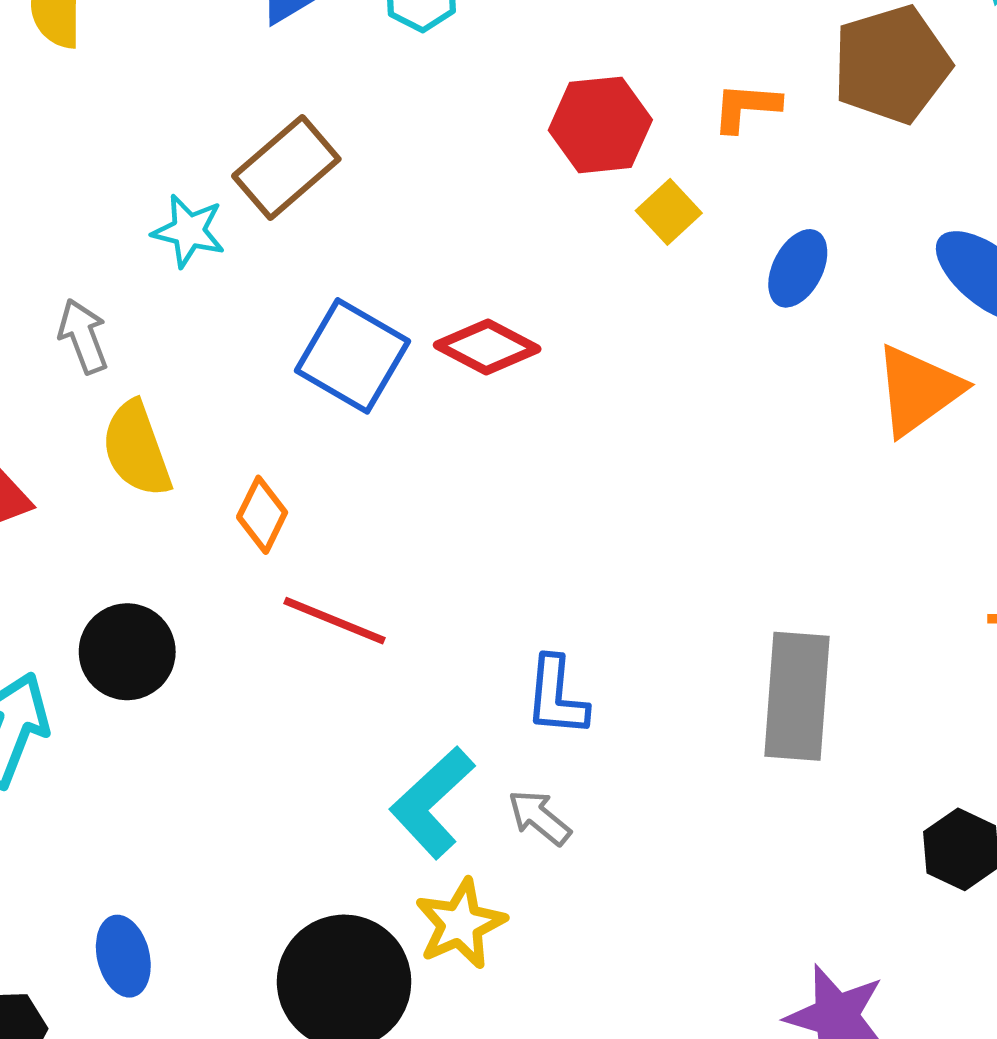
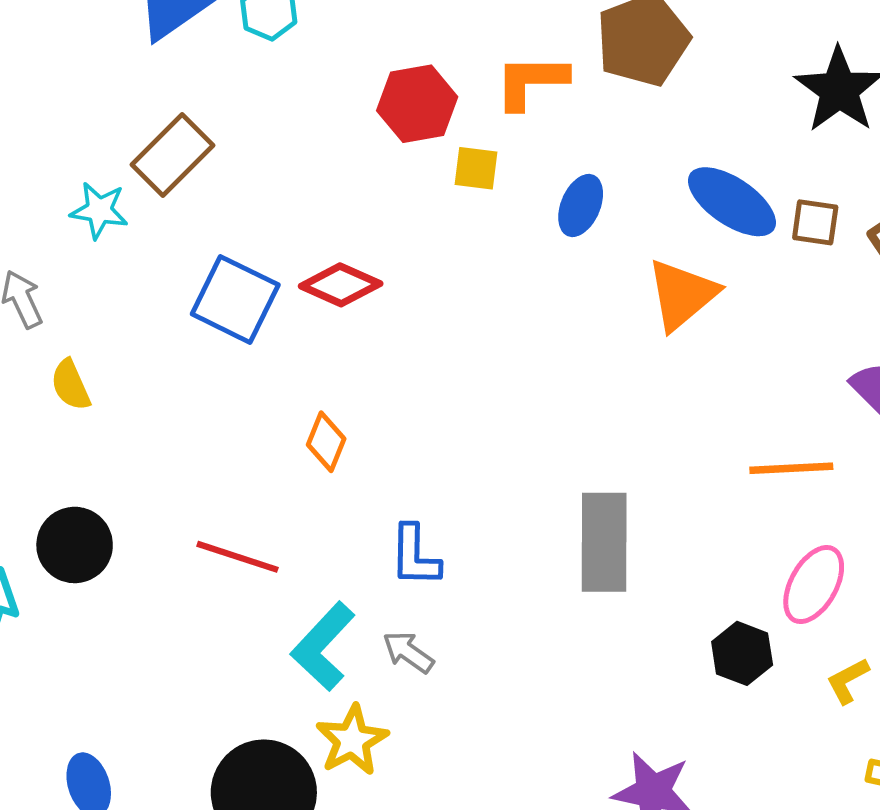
orange L-shape: (746, 107) -> (531, 82), size x1.4
yellow square: (669, 212) -> (476, 168), turned -36
yellow semicircle: (137, 449) -> (71, 385), size x0.7
orange diamond: (262, 515) -> (326, 442), moved
red line: (335, 621) -> (238, 557), moved

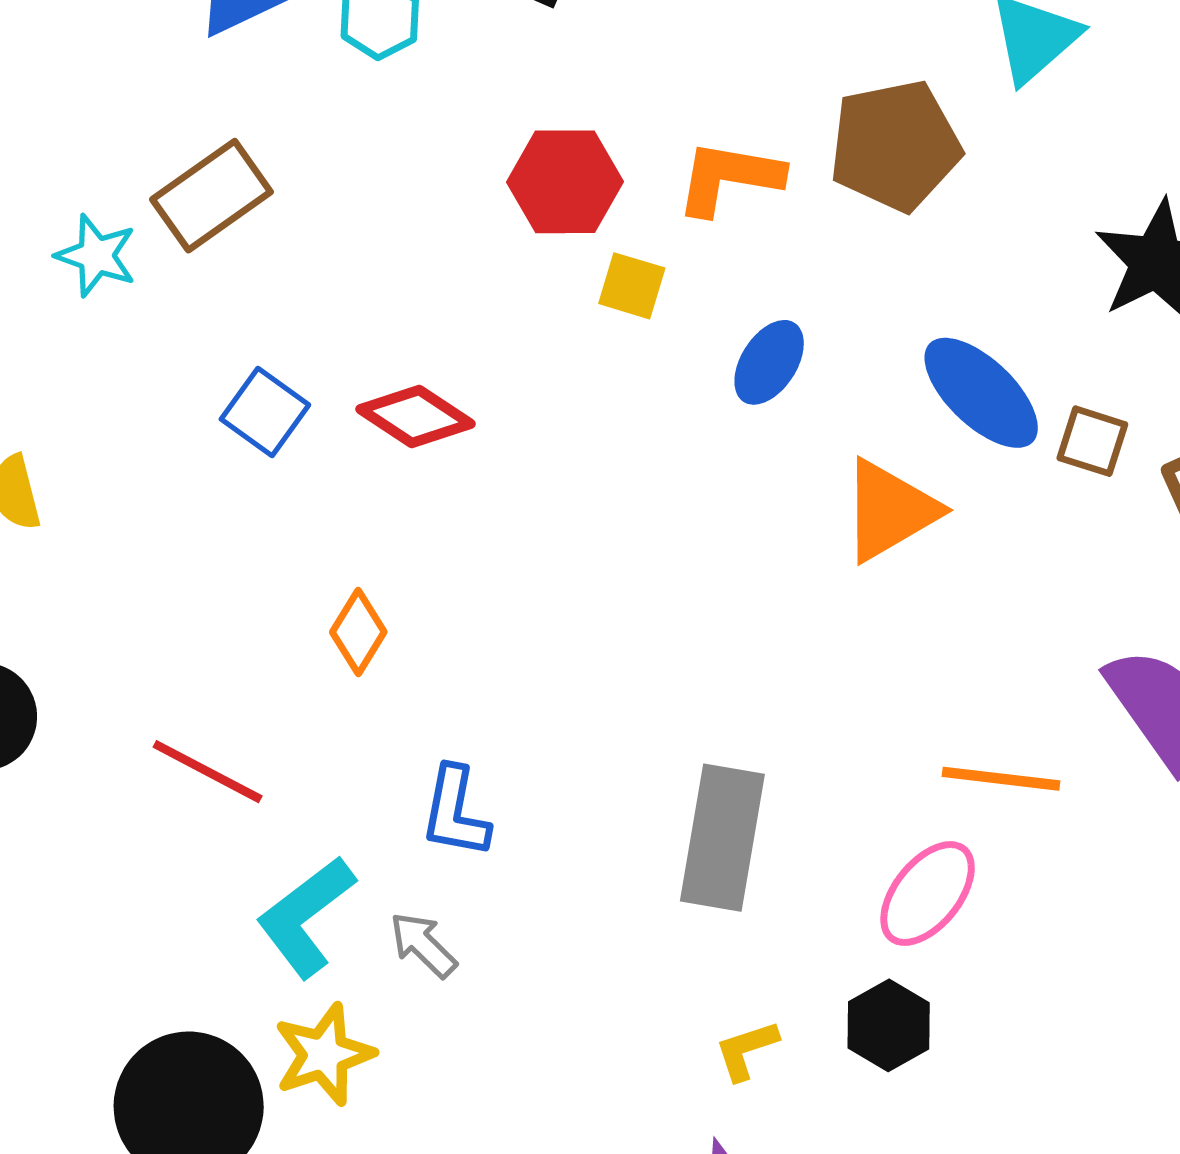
blue square: (235, 299) -> (265, 412), size x0.7
pink ellipse: (814, 585) -> (928, 894), moved
yellow L-shape: (848, 681) -> (746, 1050), moved

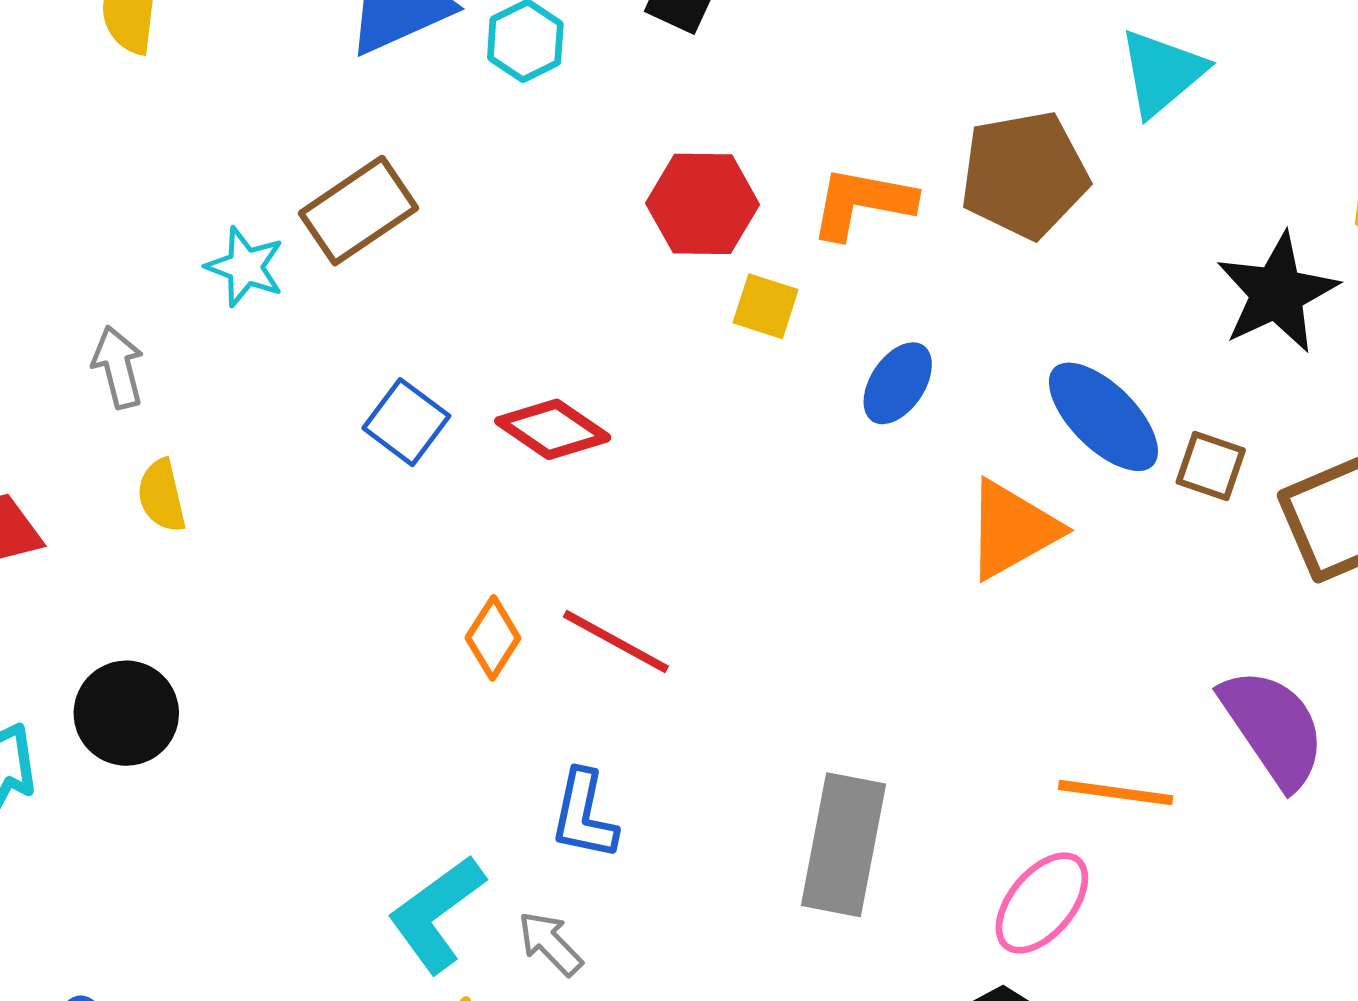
red line: (208, 772) -> (616, 641), moved

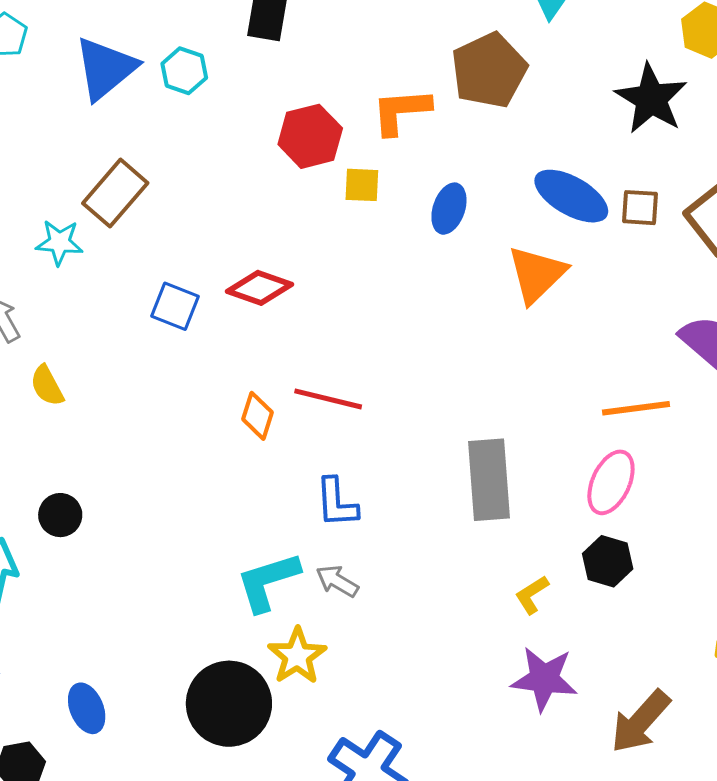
black circle: (126, 713) -> (60, 515), size x0.7
cyan L-shape: (437, 914) -> (268, 582), turned 34

